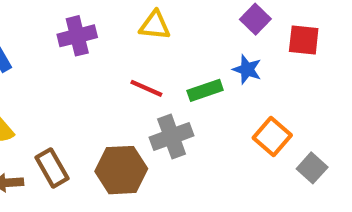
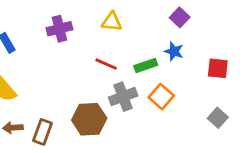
red square: (304, 40) -> (218, 68), moved
orange square: (272, 137) -> (161, 97), moved
brown rectangle: (52, 168) -> (43, 132), moved, turned 50

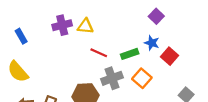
yellow triangle: (112, 22) -> (85, 26), moved
red square: (218, 68) -> (170, 56), moved, turned 35

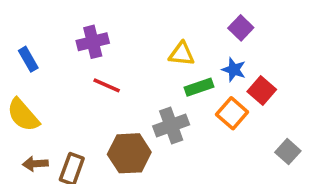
yellow triangle: (85, 26) -> (182, 54), moved
red line: (99, 53) -> (107, 85), moved
orange square: (142, 78) -> (232, 113), moved

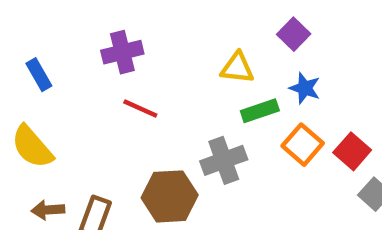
purple square: (241, 28) -> (294, 34), moved
red square: (262, 91) -> (352, 151), moved

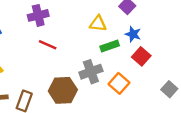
orange square: (303, 145) -> (119, 83), moved
red square: (352, 151) -> (141, 56), moved

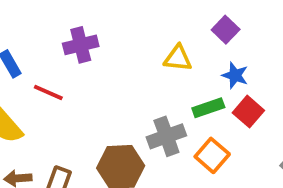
red line: (48, 45) -> (48, 93), moved
green rectangle: (110, 46) -> (208, 108), moved

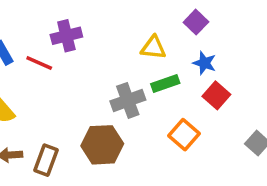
red line: (48, 93) -> (39, 63), moved
green rectangle: (208, 108) -> (165, 83), moved
gray cross: (166, 136) -> (128, 100), moved

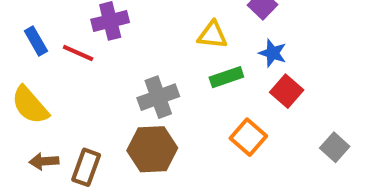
gray cross: (128, 100) -> (158, 97), moved

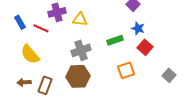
yellow triangle: (212, 35) -> (80, 19), moved
yellow semicircle: (30, 105) -> (30, 54), moved
orange square: (248, 137) -> (126, 70), turned 30

